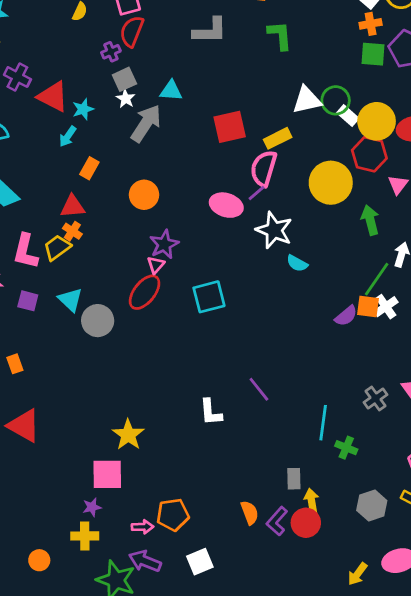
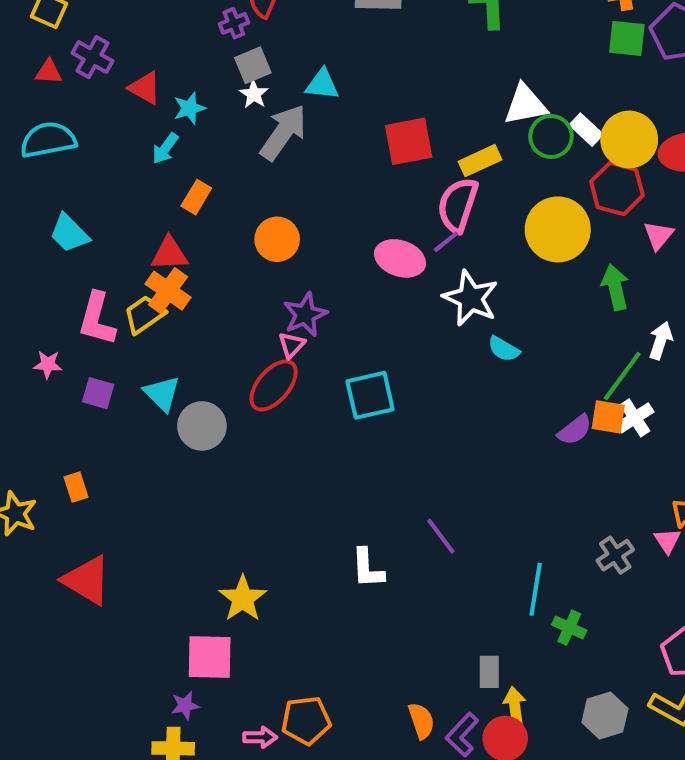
red triangle: (53, 97) -> (145, 88), size x0.7
green circle: (336, 100) -> (551, 136), moved
orange cross: (72, 231) -> (168, 291), size x1.5

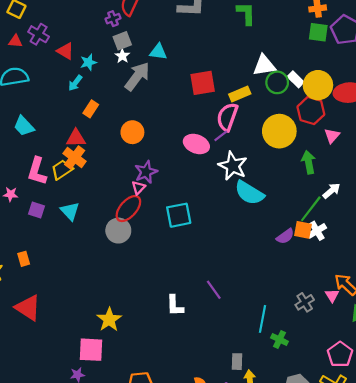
white arrow: (661, 341) -> (331, 191), turned 30
cyan semicircle: (504, 349) -> (249, 193), size x1.8
gray circle: (202, 426) -> (118, 231), moved

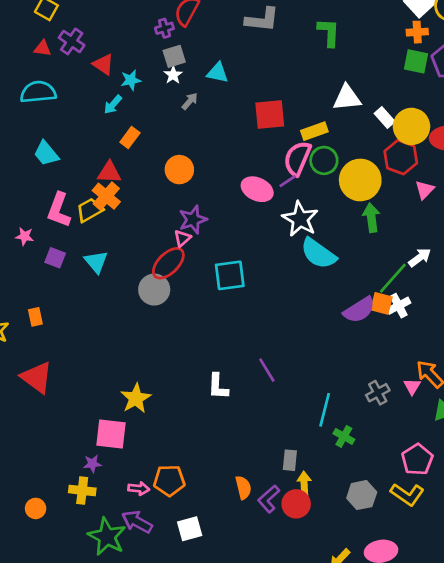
gray arrow: (137, 76) -> (190, 101), size x0.5
green circle: (277, 82) -> (324, 160), moved
green arrow: (309, 162) -> (371, 218), moved
purple semicircle: (285, 236) -> (359, 310), size x1.4

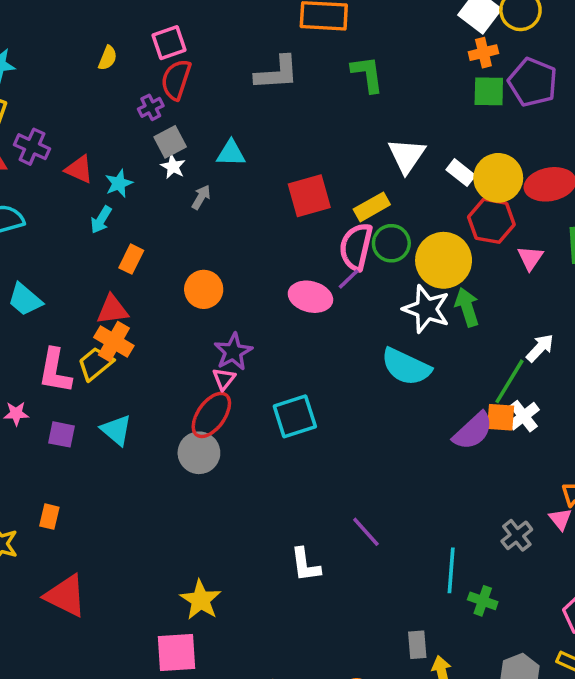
white triangle: (347, 98) -> (407, 156), turned -40
white star: (300, 219) -> (426, 309), moved
orange rectangle: (35, 317) -> (49, 517), turned 36

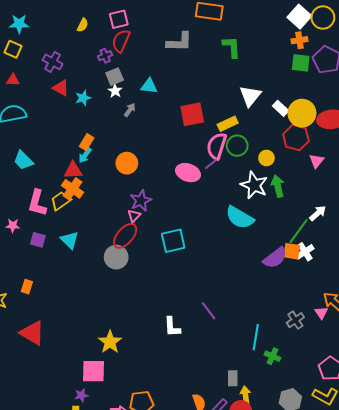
purple cross: (32, 147) -> (53, 62), moved
cyan arrow: (101, 220) -> (85, 155), moved
yellow circle: (444, 260) -> (266, 158), size x0.5

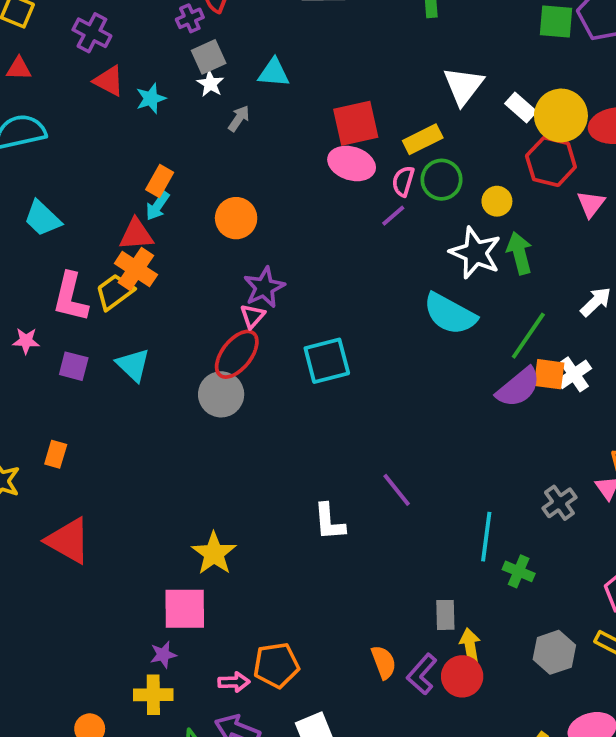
pink semicircle: (217, 146) -> (403, 181), size x0.6
pink ellipse: (188, 173) -> (352, 164), moved
green line: (299, 231) -> (528, 336), moved

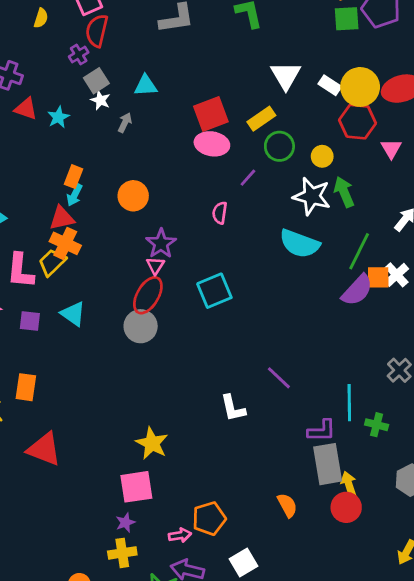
pink semicircle: (403, 181) -> (220, 213), moved
orange rectangle: (56, 454) -> (26, 387), size x1.4
gray rectangle: (445, 615) -> (328, 464), size x1.8
purple L-shape: (422, 674) -> (322, 431), moved, turned -124

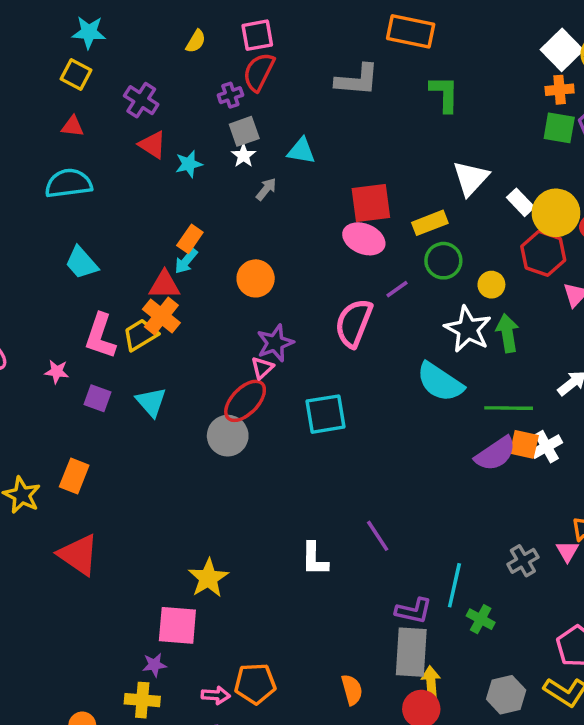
pink semicircle: (220, 213) -> (354, 323), size x1.8
green line: (359, 251) -> (509, 408), turned 51

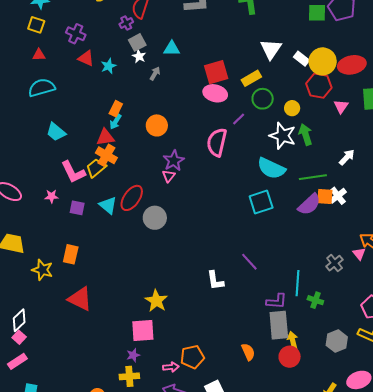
pink L-shape: (100, 336) -> (73, 172), turned -36
red ellipse: (245, 401) -> (132, 198), moved
cyan square: (325, 414) -> (261, 202), moved

